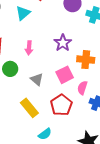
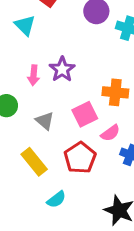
cyan triangle: (23, 13) -> (25, 25), turned -35
purple star: (63, 43) -> (62, 69), moved
pink semicircle: (82, 88) -> (110, 133), turned -144

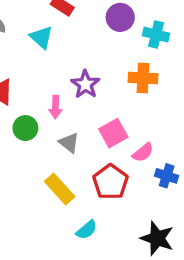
pink arrow: (34, 75) -> (55, 107), moved
orange cross: (115, 92) -> (143, 78), moved

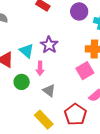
cyan triangle: (41, 37) -> (27, 51), moved
purple star: (85, 84) -> (49, 45), moved
pink square: (113, 133) -> (85, 71), moved

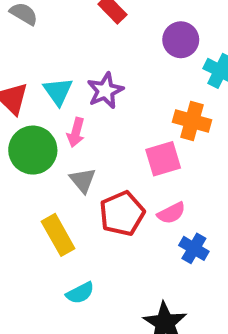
green circle: (22, 82) -> (33, 150), size x1.5
red pentagon: (76, 114) -> (122, 214), moved

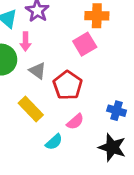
pink semicircle: (171, 213) -> (75, 122), moved
blue cross: (194, 248) -> (117, 111), moved

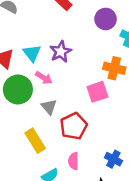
pink arrow: (25, 42) -> (44, 78), turned -70
pink semicircle: (75, 122) -> (73, 161), turned 119

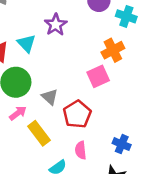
purple star: (61, 52) -> (56, 25), moved
orange cross: (114, 68) -> (113, 50), turned -35
pink arrow: (44, 78) -> (18, 113), moved, turned -63

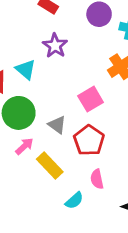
pink square: (98, 76) -> (91, 99), moved

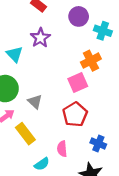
pink square: (91, 99) -> (78, 82), moved
red pentagon: (89, 140) -> (75, 114), moved

